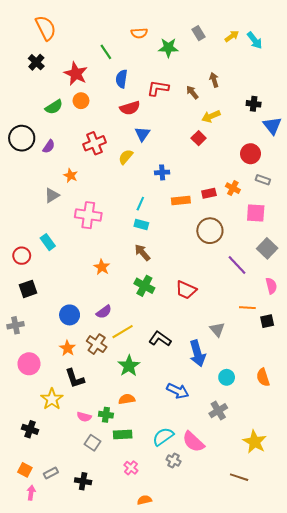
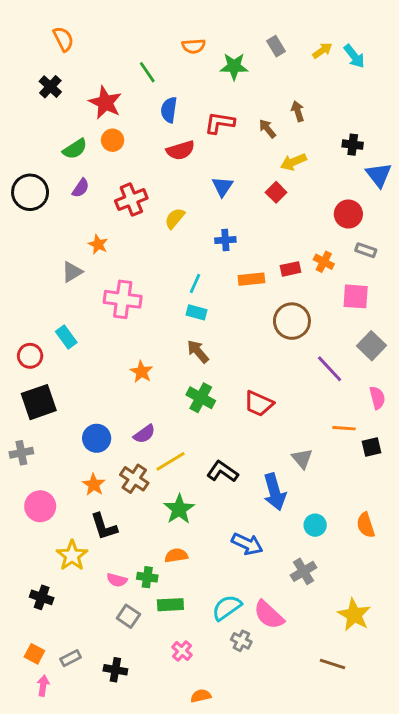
orange semicircle: (46, 28) -> (63, 39), size x0.7
blue triangle: (142, 134) -> (222, 187), moved
purple semicircle: (49, 146) -> (81, 188), moved
black square: (28, 289) -> (39, 402), size x1.4

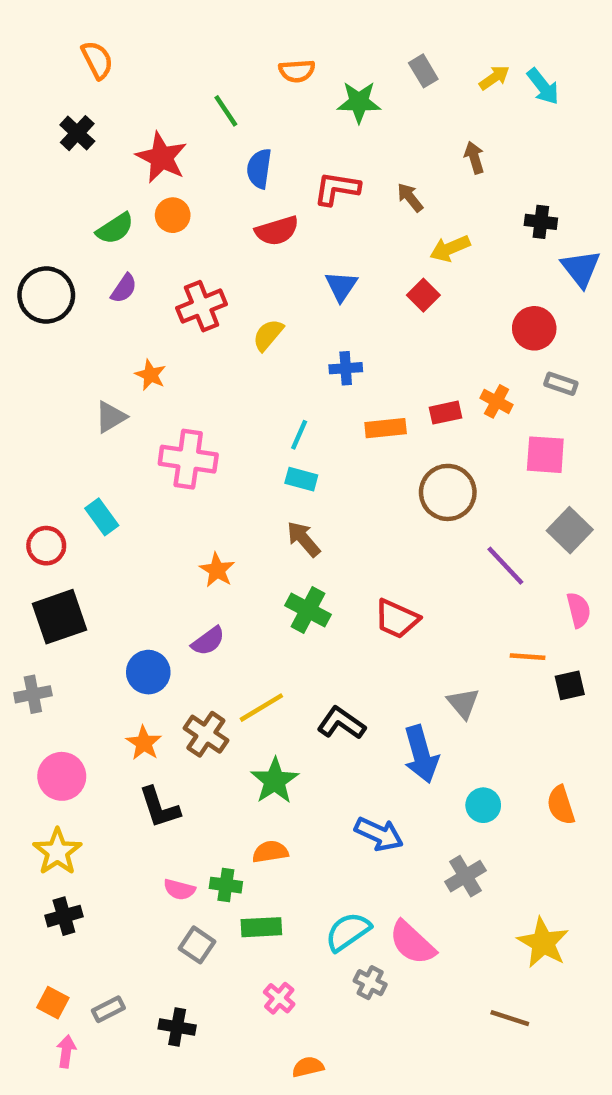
brown arrow: (298, 111) -> (474, 157), moved
purple semicircle: (144, 434) -> (208, 641), moved
yellow star: (72, 555) -> (57, 852), moved
black cross: (42, 597) -> (64, 916), turned -35

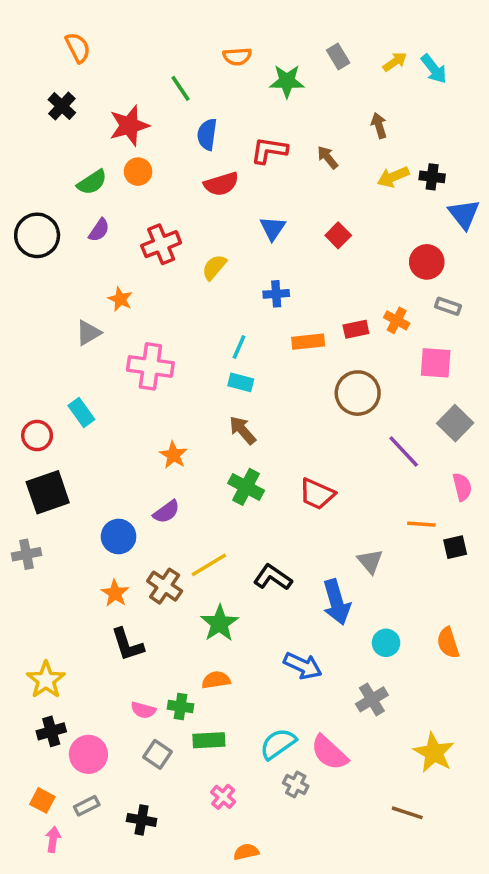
red star: (162, 157) -> (129, 126), turned 30
yellow arrow: (450, 248) -> (393, 177), moved
pink circle: (62, 776) -> (88, 754), moved

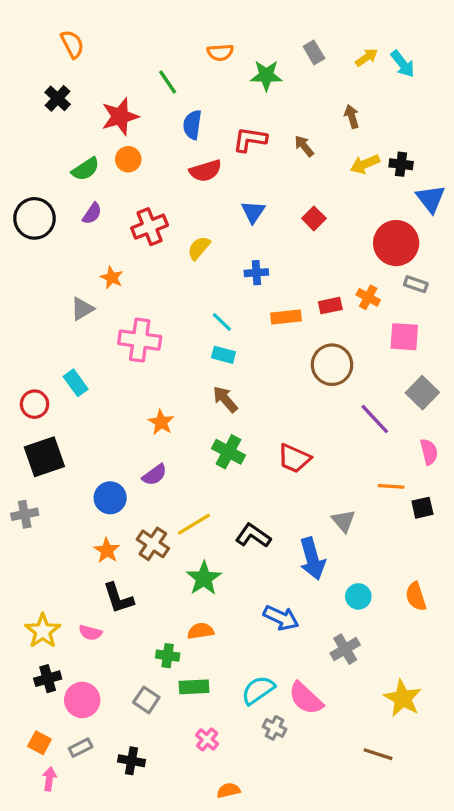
red circle: (427, 262) -> (396, 243), size x1.4
cyan line: (239, 347) -> (222, 322), turned -70
pink semicircle: (143, 710) -> (90, 633), moved

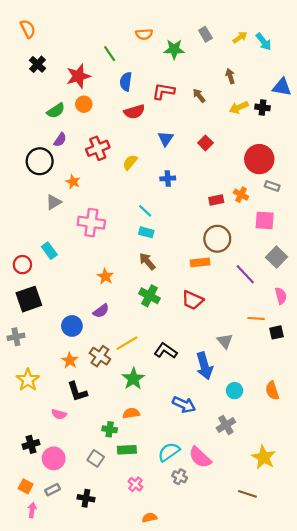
orange semicircle: (72, 44) -> (28, 29), moved
blue triangle: (431, 199) -> (282, 87), moved, turned -42
black circle: (35, 218) -> (40, 161), moved
orange rectangle: (286, 317) -> (200, 262), moved
yellow star: (43, 631) -> (28, 380), moved

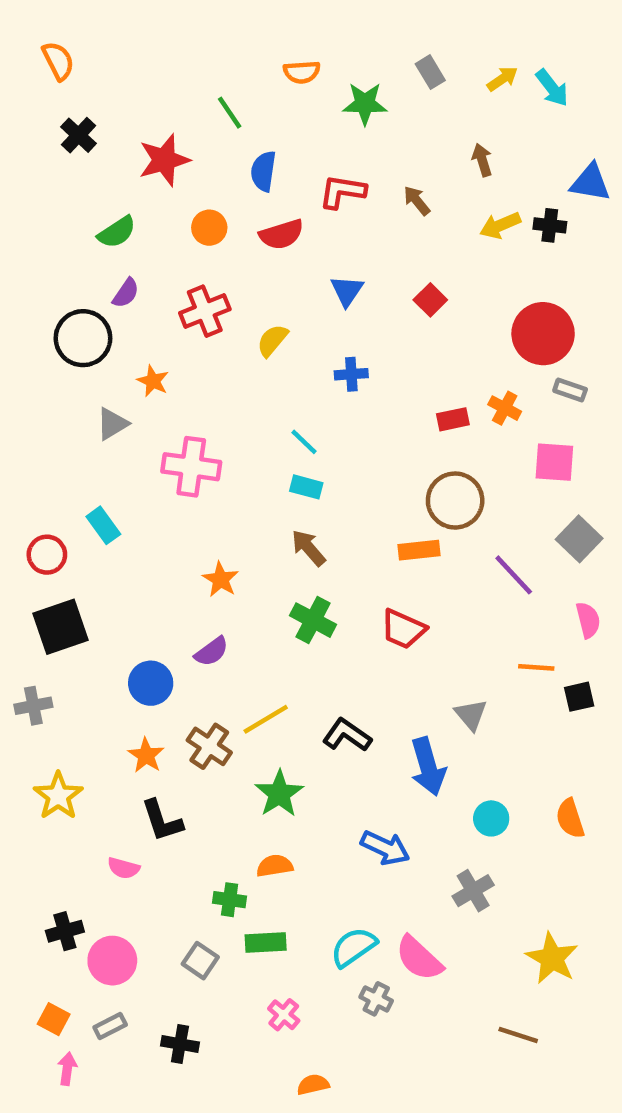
orange circle: (84, 104) -> (209, 228), moved

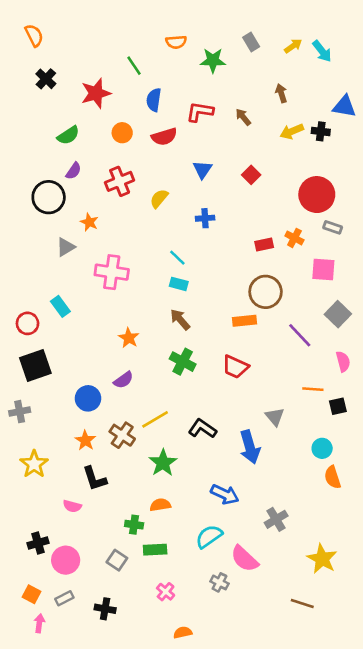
cyan circle: (491, 818) -> (322, 448), moved
cyan semicircle: (354, 947) -> (209, 536), moved

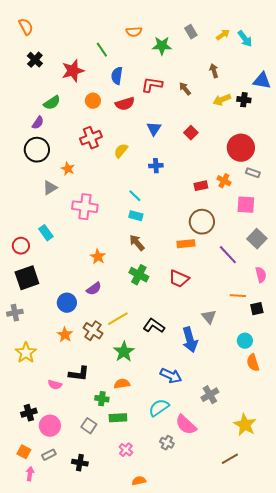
purple semicircle: (74, 171) -> (38, 123), moved
black L-shape: (95, 479) -> (79, 374), moved, turned -65
brown line: (302, 604) -> (230, 459), turned -48

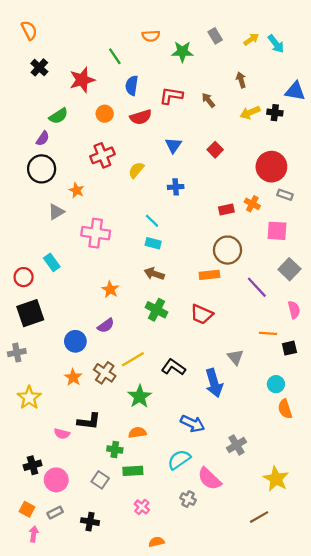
brown arrow: (137, 243) -> (154, 274), turned -30

